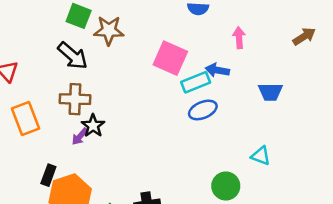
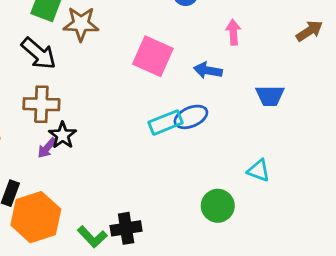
cyan rectangle: (196, 82) -> (166, 123), moved

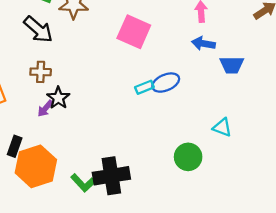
blue arrow: (208, 70) -> (203, 44), moved
brown cross: (41, 104) -> (41, 72), size x0.7
cyan rectangle: (166, 123) -> (144, 87), size x0.7
black cross: (126, 228) -> (111, 176), size x1.4

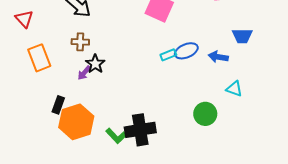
blue arrow: (203, 44) -> (218, 57), moved

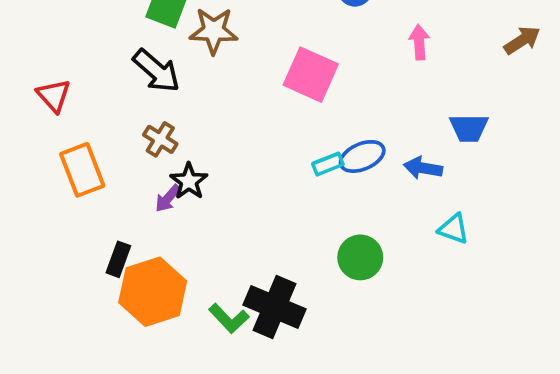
brown cross: (80, 42) -> (160, 139), turned 30
green circle: (205, 114) -> (360, 257), moved
black cross: (140, 130) -> (275, 307), turned 32

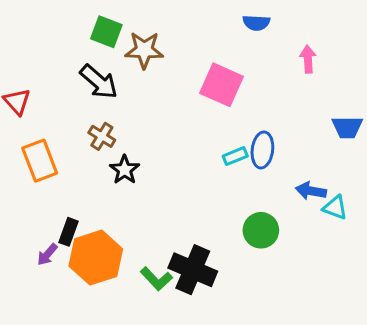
blue ellipse: (362, 156) -> (262, 150), turned -60
blue arrow: (423, 168) -> (311, 191), moved
purple arrow: (168, 198) -> (47, 255), moved

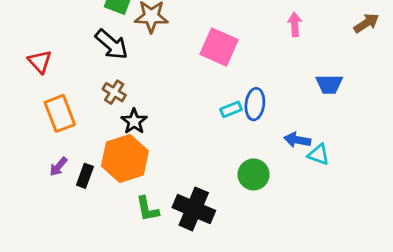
purple arrow: (47, 255) -> (58, 166), moved
orange hexagon: (96, 258) -> (125, 159), moved
green L-shape: (156, 279) -> (147, 209), moved, turned 32

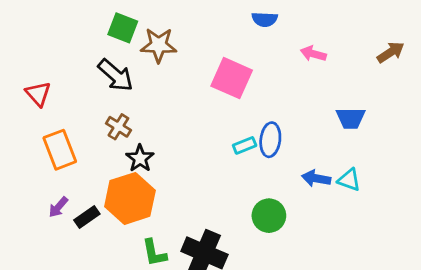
pink arrow: (295, 24) -> (313, 54), turned -70
cyan triangle: (319, 155) -> (349, 180), moved
black rectangle: (85, 176) -> (87, 217), turned 35

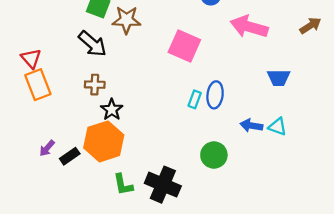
pink arrow: (313, 54) -> (249, 27), size x1.8
brown cross: (118, 127) -> (95, 85), turned -30
cyan rectangle: (245, 145) -> (195, 99), turned -48
orange rectangle: (60, 150) -> (38, 85), moved

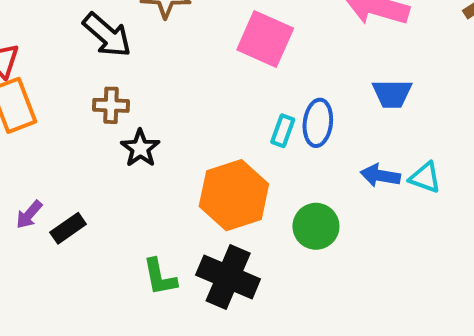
blue trapezoid: (279, 78) -> (392, 94), moved
orange hexagon: (104, 141) -> (234, 195), moved

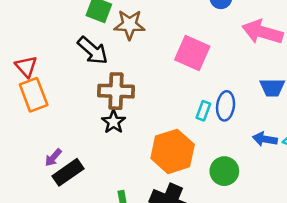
brown cross: (111, 105) -> (116, 91), moved, size x1.6
purple arrow: (29, 215) -> (53, 158), moved
black rectangle: (68, 228) -> (68, 172), size x1.4

